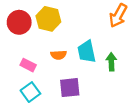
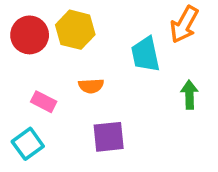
cyan trapezoid: (87, 52) -> (145, 54), moved
green arrow: (111, 62) -> (189, 95), moved
cyan square: (30, 92) -> (28, 144), moved

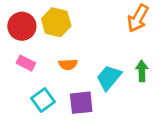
cyan trapezoid: (145, 54) -> (109, 78), moved, turned 52
pink rectangle: (44, 102) -> (26, 63), moved
cyan square: (28, 144) -> (43, 100), moved

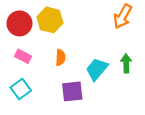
orange semicircle: (68, 64) -> (61, 57), turned -84
cyan square: (43, 100) -> (21, 89), moved

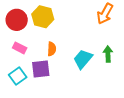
purple square: (72, 91) -> (41, 69), moved

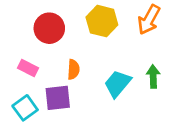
yellow hexagon: (43, 17) -> (102, 21), moved
red circle: (17, 20) -> (49, 28), moved

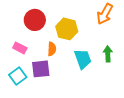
yellow hexagon: (102, 21) -> (67, 29), moved
cyan trapezoid: (118, 84) -> (83, 59), turned 120

